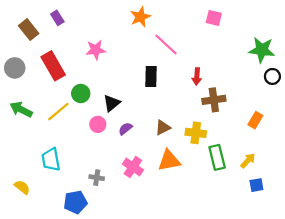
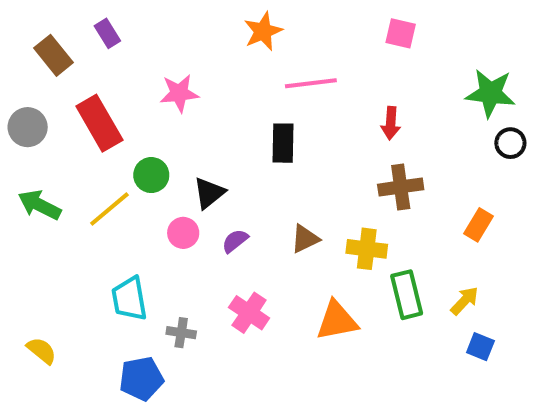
pink line: (166, 45) -> (311, 83), turned -50
red arrow: (197, 76) -> (391, 123), moved
cyan trapezoid: (51, 160) -> (129, 299), moved
orange triangle: (169, 161) -> (337, 321), moved
blue square: (256, 185) -> (480, 347), turned 32

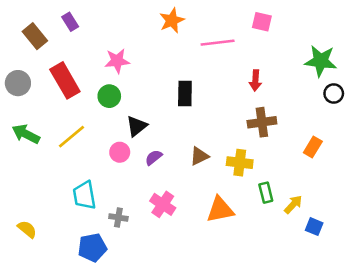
pink line: (311, 83) -> (218, 43), moved
green circle: (151, 175) -> (109, 96), moved
green rectangle: (407, 295) -> (266, 193), size x0.7
yellow arrow: (465, 301) -> (293, 204), moved

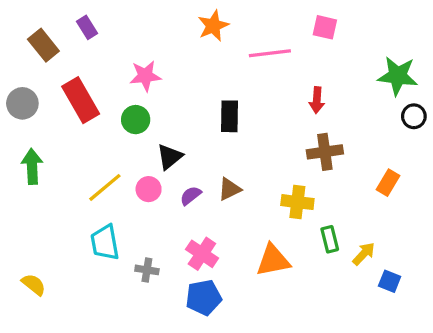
green arrow: (26, 134) -> (32, 166), turned 60
yellow line: (71, 137) -> (105, 187), moved
brown triangle: (199, 156) -> (229, 189), moved
blue pentagon: (92, 247) -> (204, 297), moved

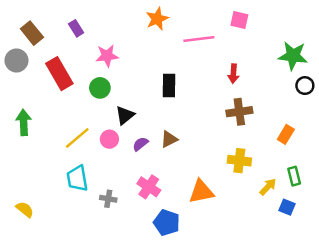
purple rectangle: (87, 27) -> (76, 28), moved
gray circle: (22, 103) -> (16, 60), moved
yellow cross: (297, 202) -> (239, 161), moved
green rectangle: (330, 239) -> (294, 176), moved
blue pentagon: (204, 297) -> (167, 223), moved, turned 30

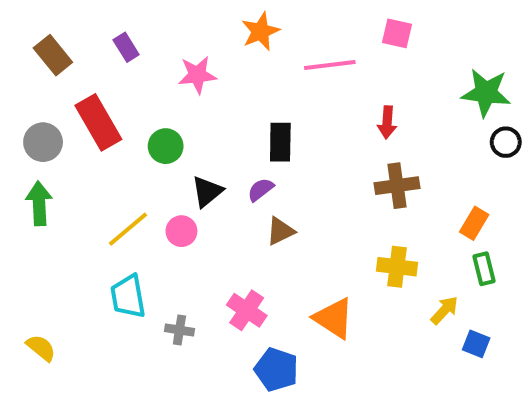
pink star: (107, 56) -> (197, 75), moved
gray circle: (16, 60) -> (43, 142), moved
purple semicircle: (140, 144) -> (261, 190), moved
green rectangle: (294, 176) -> (484, 269), moved
orange triangle: (201, 192) -> (334, 318), turned 44

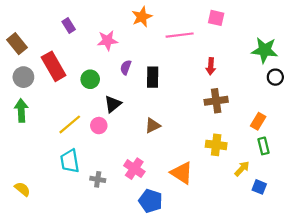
brown rectangle: (53, 55) -> (17, 44), moved
purple semicircle: (261, 190) -> (126, 67), moved, turned -32

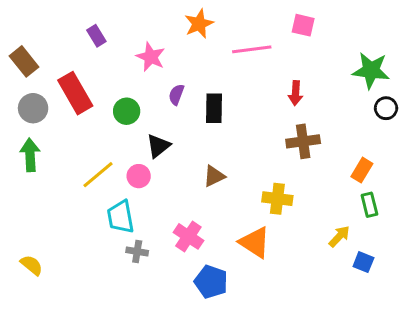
pink star: (107, 40) -> (151, 57), turned 30
yellow cross: (216, 145) -> (277, 199), moved
cyan trapezoid: (70, 161) -> (121, 217), moved

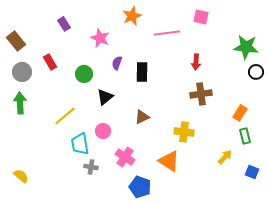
red rectangle: (75, 93) -> (50, 62), size x0.6
pink circle: (139, 176) -> (103, 131), moved
blue square: (363, 262) -> (252, 172), moved

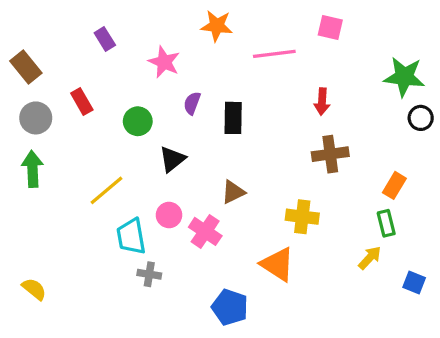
orange star: (132, 16) -> (217, 26), turned 30
green rectangle: (245, 136) -> (386, 223), moved
pink cross: (125, 157) -> (205, 231), moved

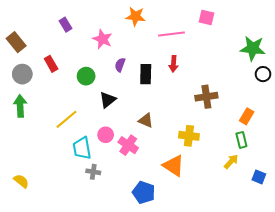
red arrow: (322, 102) -> (174, 64), moved
brown triangle: (233, 192) -> (146, 120), turned 49

